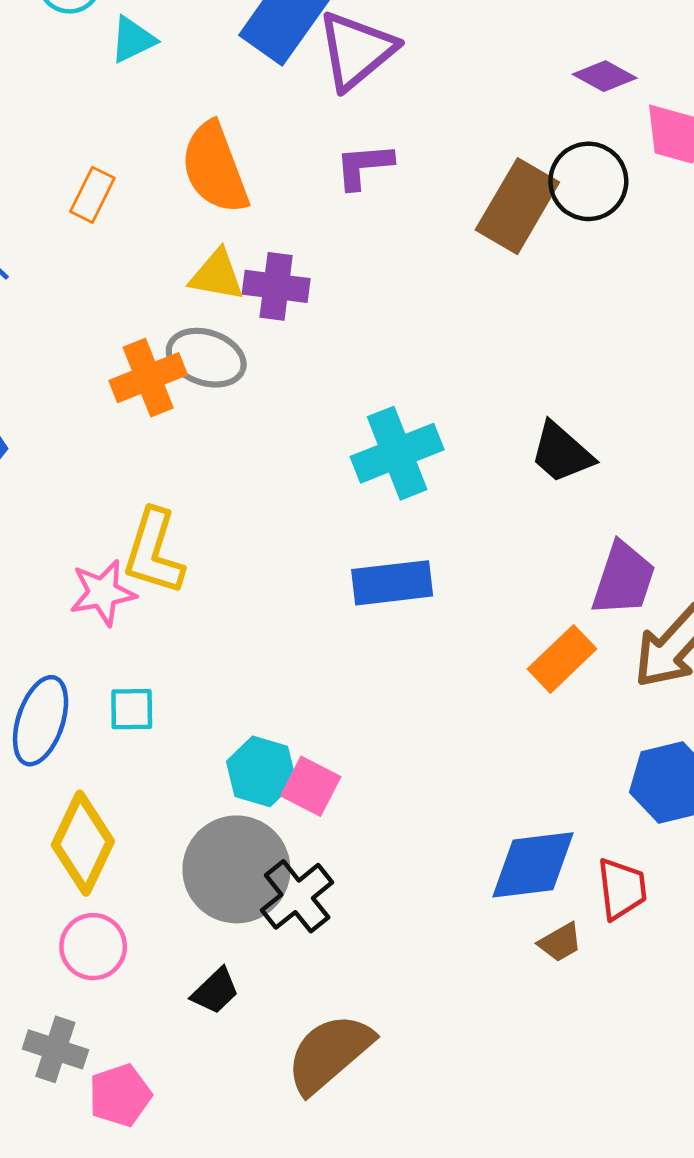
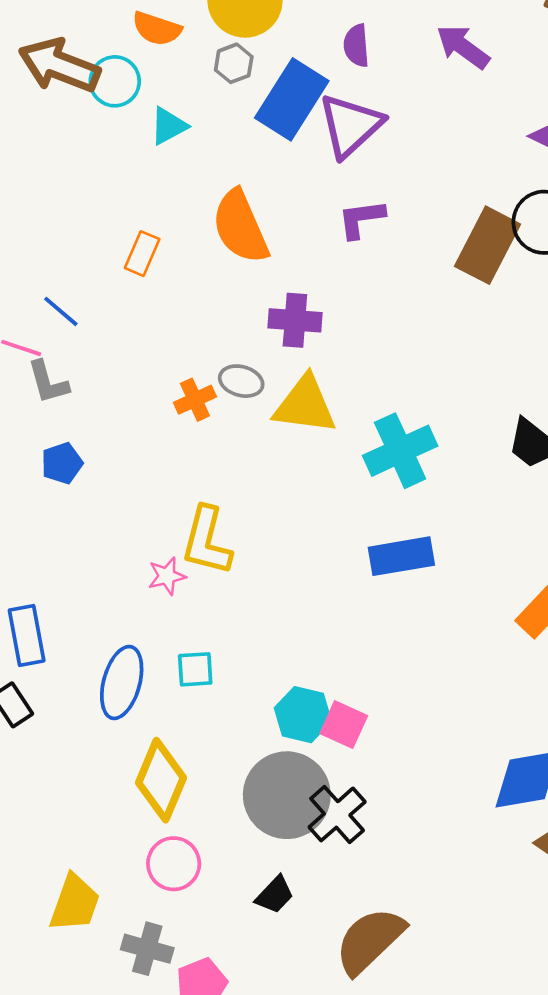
yellow triangle: (217, 275) -> (305, 405), moved, size x1.4
gray ellipse: (206, 358) -> (241, 381), size x0.7
orange cross: (148, 378) -> (195, 400), size x0.7
pink star: (103, 593) -> (167, 576), size x0.7

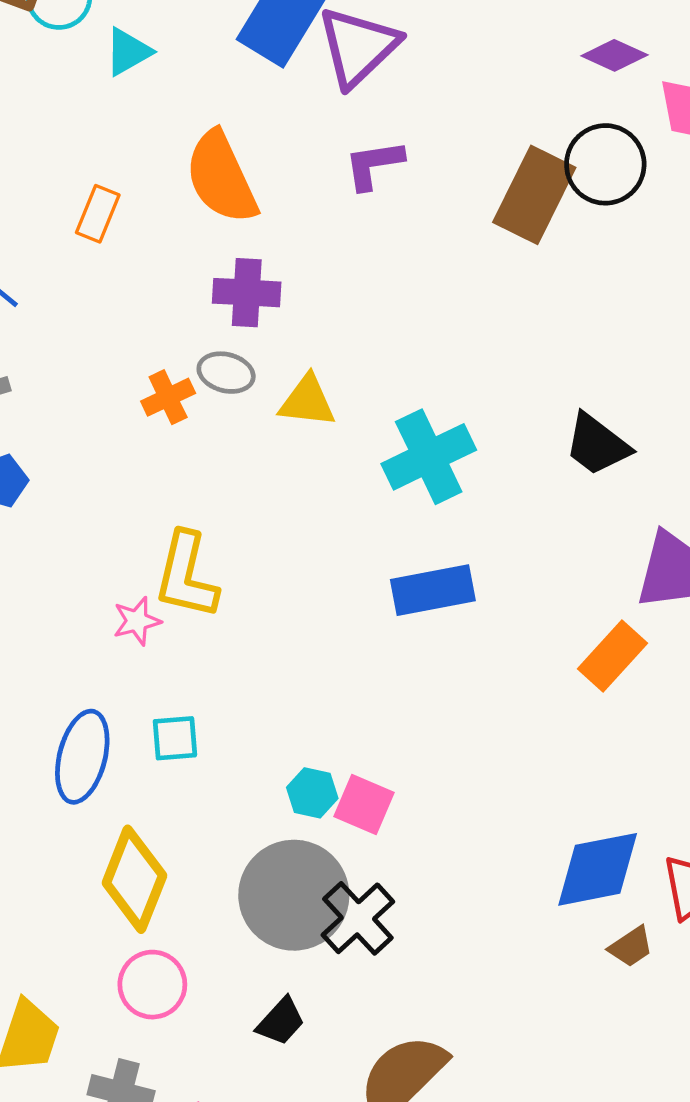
purple cross: (295, 320) -> (247, 293), moved
yellow triangle: (305, 405) -> (307, 401), size x0.7
cyan hexagon: (303, 715) -> (312, 793), size x0.7

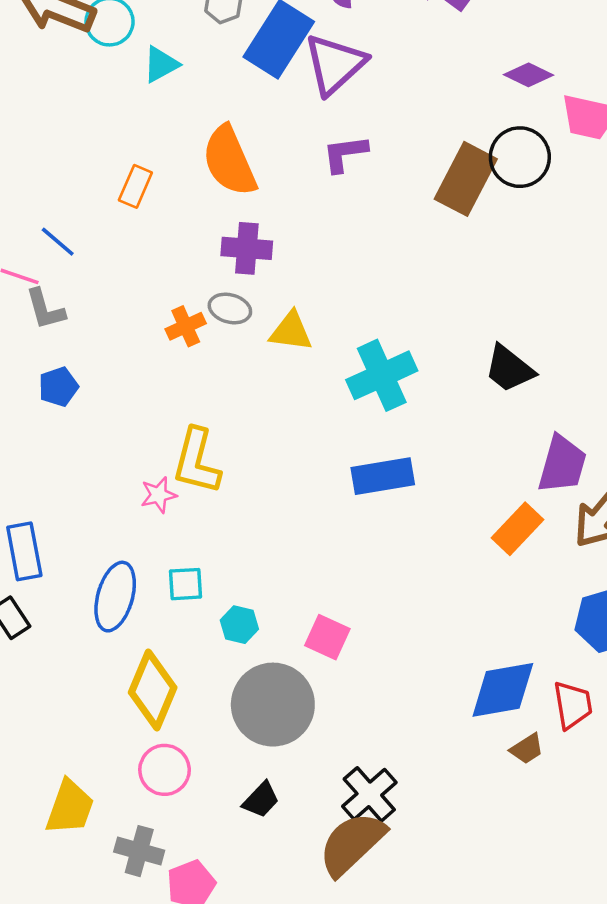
cyan hexagon: (312, 793) -> (239, 625), moved
black cross: (358, 918) -> (369, 794), moved

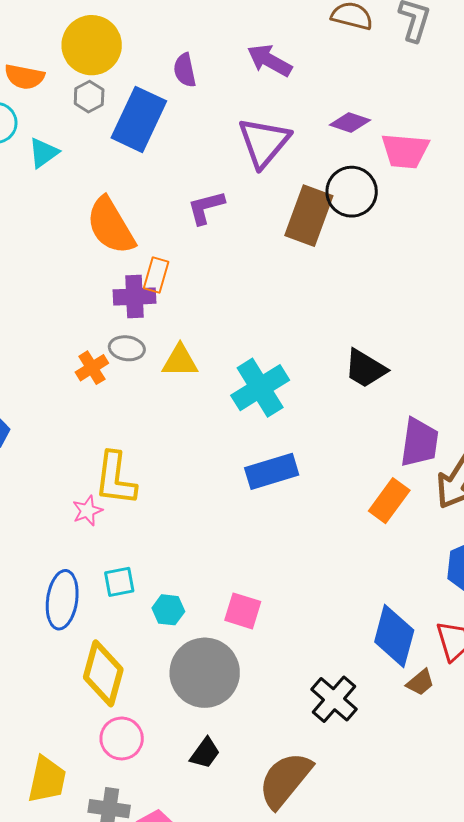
purple triangle: (335, 64) -> (264, 142), moved
orange rectangle: (135, 186) -> (156, 275), moved
blue diamond: (503, 690) -> (394, 636), turned -58
black cross: (369, 794) -> (334, 699), moved

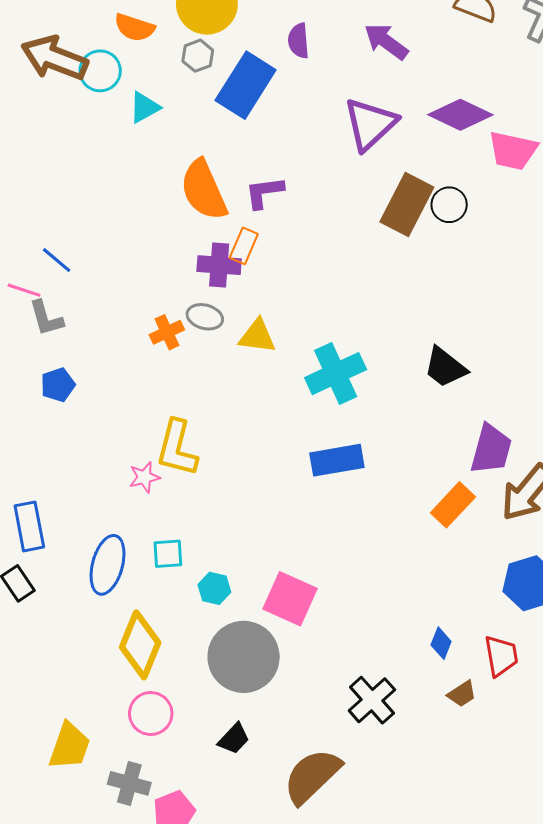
purple diamond: (350, 122) -> (460, 115), size x1.5
black circle: (352, 192) -> (449, 205), moved, size x0.7
purple L-shape: (206, 207) -> (264, 192), moved
pink square: (243, 611) -> (290, 599), size x1.4
blue diamond: (394, 636) -> (441, 643), size x0.5

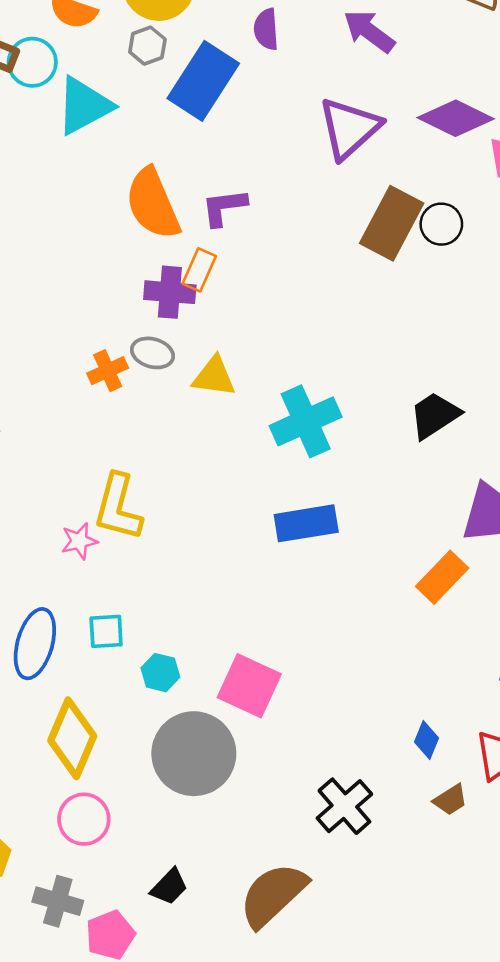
cyan triangle: (144, 107) -> (84, 106), size x1.6
black trapezoid: (445, 367) -> (435, 415), turned 108
black trapezoid: (234, 739) -> (169, 887), moved

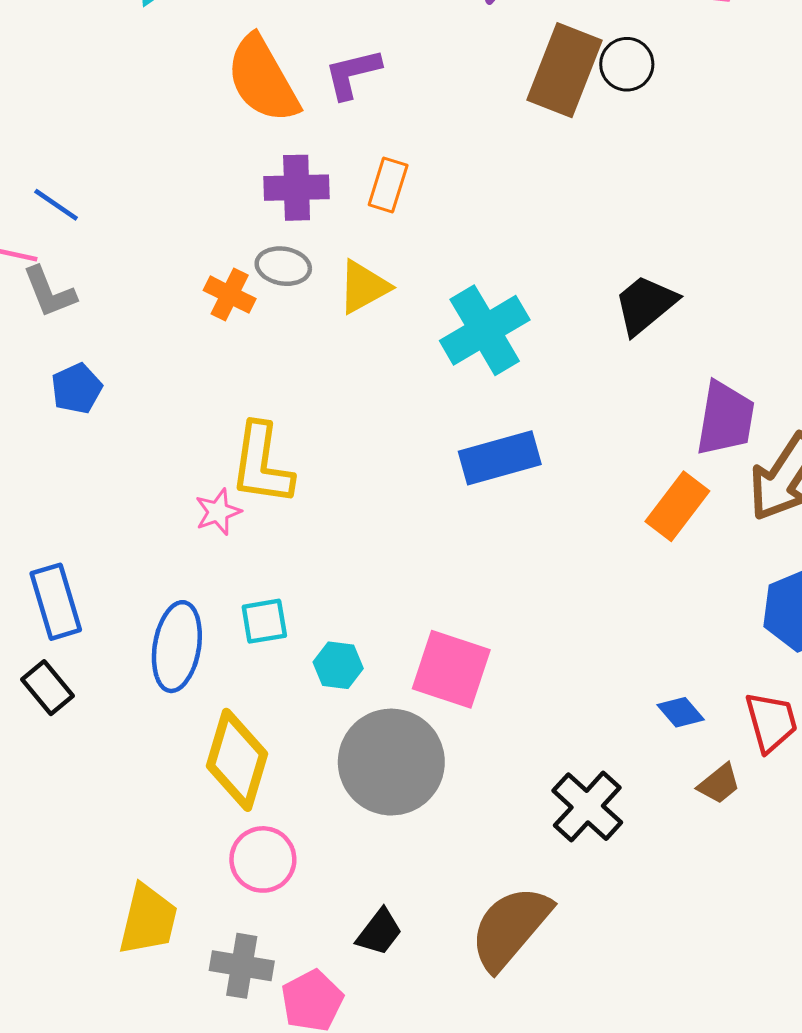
orange rectangle: (199, 270) -> (388, 185), moved
orange cross: (108, 371) -> (230, 295), turned -33
yellow triangle: (214, 376) -> (364, 287), turned -30
blue diamond: (426, 740) -> (681, 712), turned -57

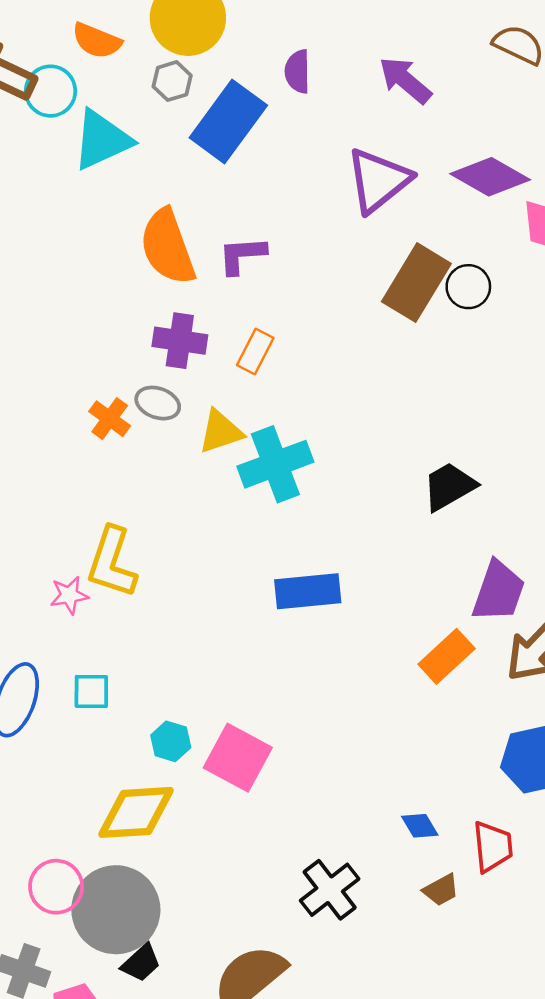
cyan cross: (485, 330) -> (275, 464), moved
cyan hexagon: (338, 665) -> (171, 741), moved
yellow diamond: (237, 760) -> (136, 812), moved, turned 60
gray circle: (391, 762) -> (116, 910), moved

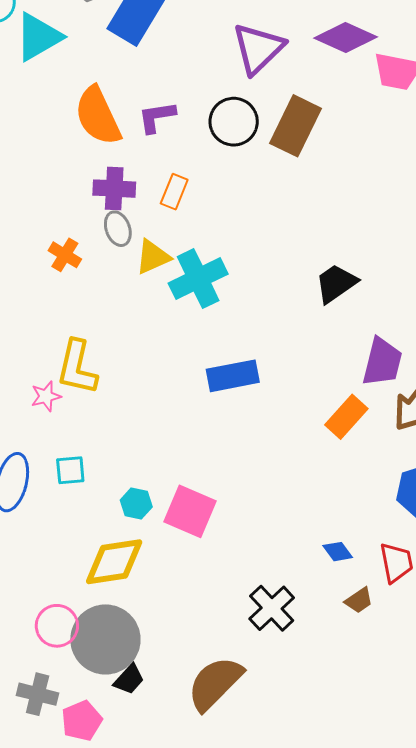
black circle: (468, 287) -> (234, 122), moved, size x1.4
gray ellipse: (158, 403) -> (118, 229), moved, turned 56

